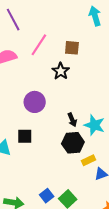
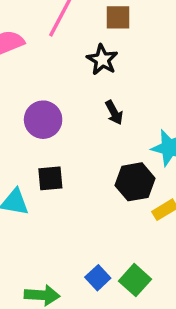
purple circle: (35, 102) -> (43, 120), moved
black arrow: (72, 120) -> (114, 113), moved

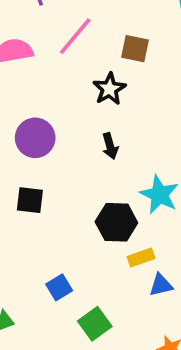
blue square: (98, 278) -> (59, 287), moved

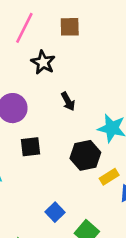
black star: (109, 89) -> (43, 62), moved
black square: (30, 200) -> (30, 147), moved

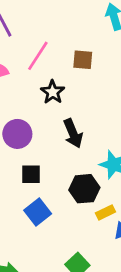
black arrow: (68, 101) -> (73, 133), size x1.5
blue square: (55, 212) -> (38, 212), moved, size x1.4

